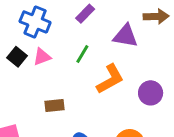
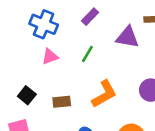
black square: (17, 57) -> (27, 95), moved
orange L-shape: (110, 79) -> (104, 94), moved

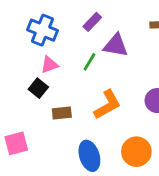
purple triangle: (127, 37) -> (116, 45), moved
black square: (27, 95) -> (38, 88), moved

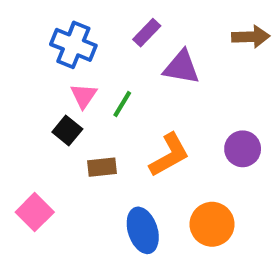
green line: (89, 62) -> (122, 104), moved
pink triangle: (49, 65) -> (84, 96), turned -36
pink square: (16, 143) -> (35, 212), turned -30

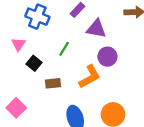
pink triangle: (84, 96) -> (18, 44), moved
purple circle: (243, 149) -> (107, 57), moved

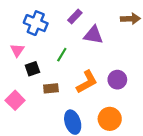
purple circle: (107, 57) -> (117, 80), moved
black square: (34, 63) -> (32, 69), turned 32
pink square: (16, 108) -> (15, 100), moved

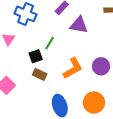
black square: (32, 69) -> (36, 56), moved
brown rectangle: (51, 88) -> (40, 74), turned 32

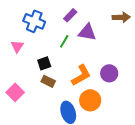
green line: (50, 43) -> (64, 41), moved
orange circle: (94, 103) -> (90, 100), moved

